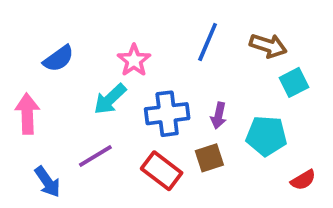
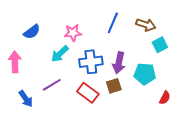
pink star: (134, 60) -> (73, 33), turned 30
purple arrow: (219, 116) -> (119, 63), size x1.5
red semicircle: (303, 180) -> (165, 98), turned -32

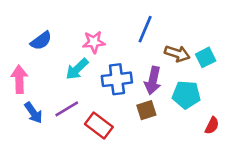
brown arrow: (146, 25) -> (177, 54), moved
red rectangle: (88, 93) -> (99, 126), moved
blue arrow: (26, 99) -> (33, 113), moved

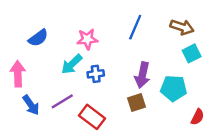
brown arrow: (177, 54) -> (182, 27), moved
blue cross: (117, 79) -> (96, 74), moved, size x0.6

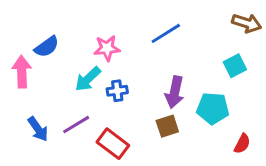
blue line: (135, 27) -> (166, 33), turned 35
brown arrow: (182, 27) -> (247, 23), moved
pink arrow: (18, 74) -> (22, 72), moved

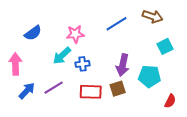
brown arrow: (247, 23) -> (153, 17), moved
pink arrow: (22, 72) -> (15, 64), moved
blue arrow: (38, 129) -> (27, 91), turned -102
red rectangle: (113, 144) -> (91, 92), moved, turned -35

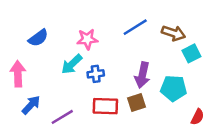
brown arrow: (153, 17) -> (174, 33), moved
purple line: (54, 88) -> (62, 117), moved

